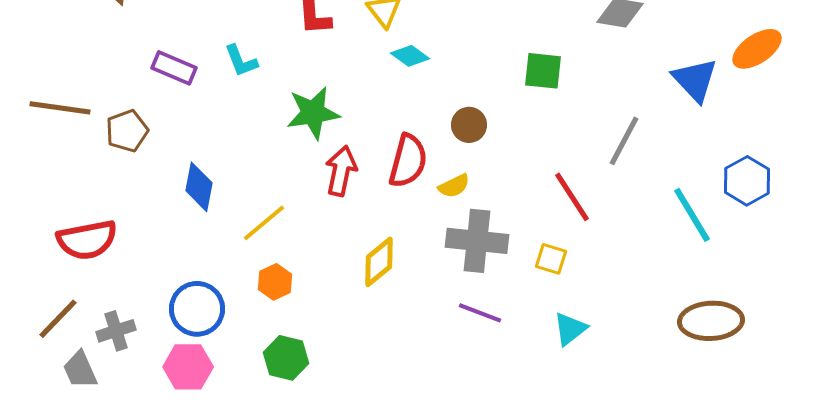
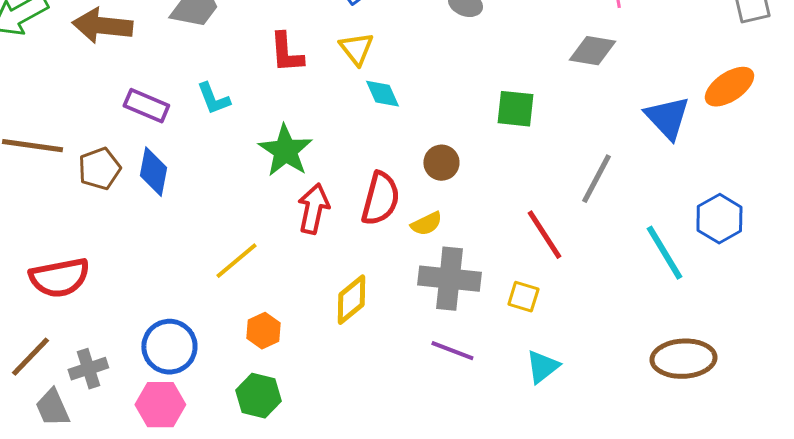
cyan diamond: (410, 56) -> (382, 94), turned 30
green star: (313, 113) -> (285, 151), turned -30
blue diamond: (199, 187) -> (153, 172), moved
orange hexagon: (275, 282) -> (263, 331), moved

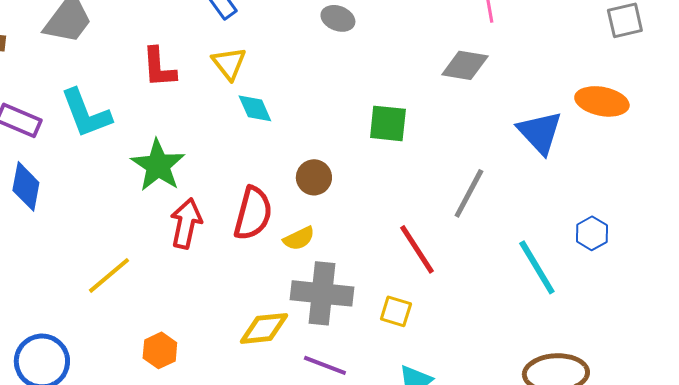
orange ellipse: (729, 87) -> (602, 101), turned 45
cyan L-shape: (213, 99) -> (86, 113), size x1.5
blue hexagon: (719, 219) -> (592, 233), size x0.7
yellow diamond: (351, 300) -> (264, 328), moved, turned 33
orange hexagon: (263, 331) -> (160, 350), moved

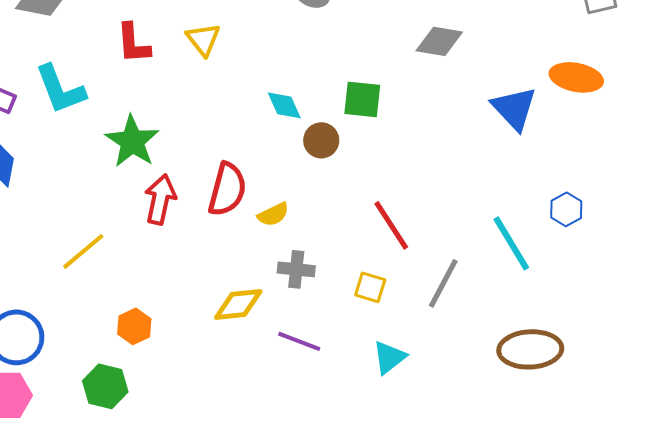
cyan diamond: (255, 108) -> (284, 105), moved
brown circle: (314, 177) -> (321, 140), moved
gray line: (469, 193) -> (443, 283), moved
gray cross: (322, 293) -> (296, 269), size x0.6

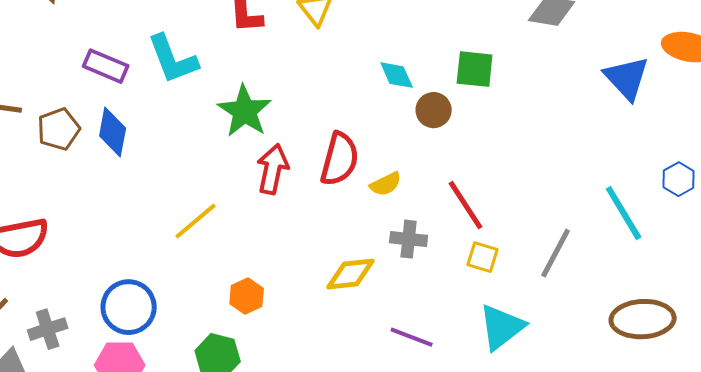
red line: (391, 225) -> (466, 205), moved
purple line: (299, 341) -> (412, 337), moved
cyan triangle: (389, 357) -> (502, 327), size x1.4

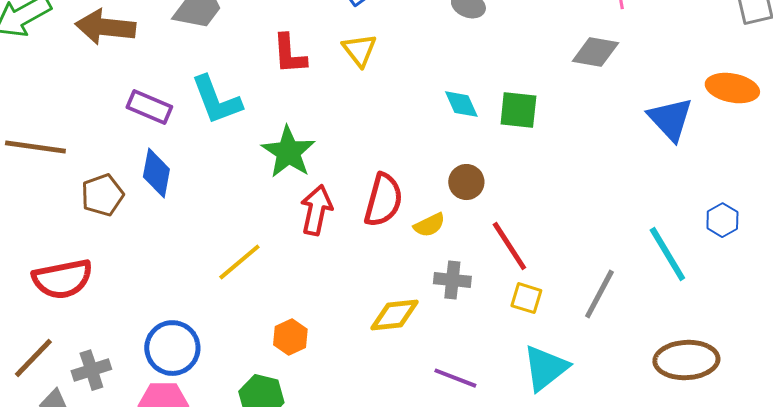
cyan diamond: (397, 75) -> (461, 104), moved
brown circle: (434, 110) -> (466, 182), moved
brown pentagon: (59, 129) -> (102, 195), moved

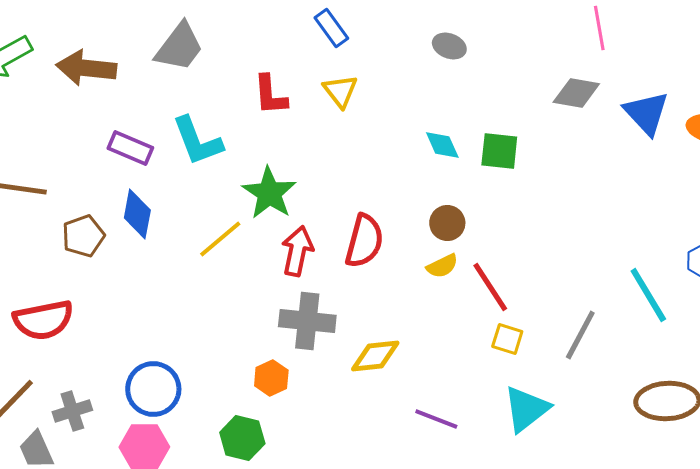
blue triangle: (670, 119) -> (646, 113), moved
yellow semicircle: (429, 225) -> (442, 266), moved
yellow line: (239, 262) -> (220, 239), moved
gray cross: (452, 280) -> (307, 321), moved, size x1.5

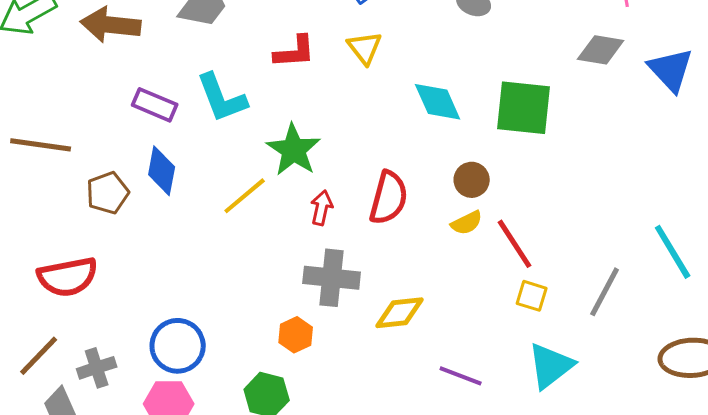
red L-shape: (270, 95) -> (295, 52), turned -90
cyan diamond: (442, 145) -> (438, 102), moved, size x1.4
green square: (499, 151) -> (524, 108), size x1.5
red arrow: (297, 251) -> (322, 208), size x0.7

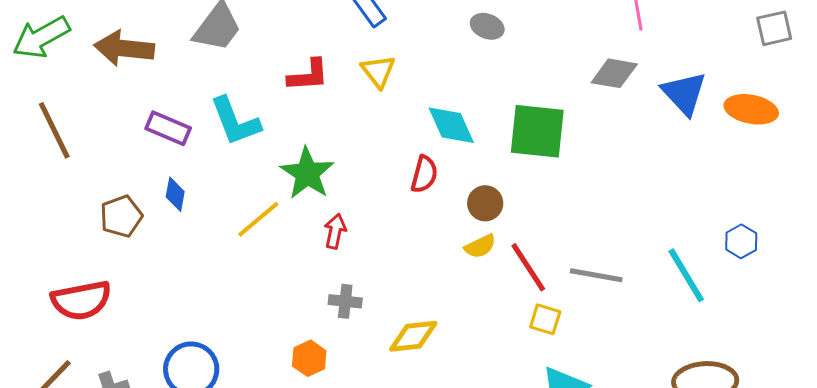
brown line: (41, 145) -> (54, 130), moved, turned 56
blue diamond: (162, 171) -> (175, 194), size x0.7
red semicircle: (389, 198) -> (424, 174), moved, size x0.7
gray cross: (332, 278) -> (345, 301), size x0.6
gray line: (605, 292) -> (596, 275), moved, turned 72

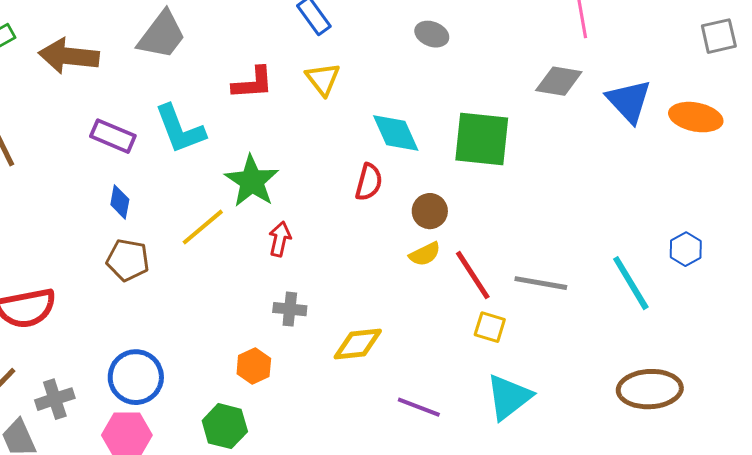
brown pentagon: (121, 216) -> (128, 260), moved, turned 30

